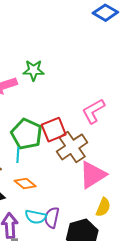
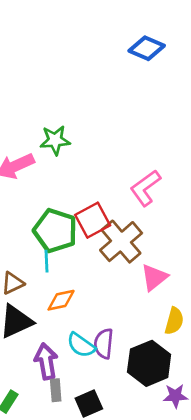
pink triangle: (93, 175) -> (154, 277), size x0.7
orange diamond: (25, 184) -> (61, 300), turned -45
cyan semicircle: (36, 217) -> (81, 345), turned 30

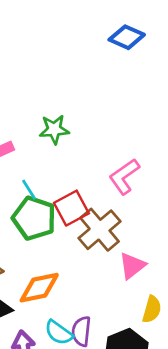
green star: (55, 140) -> (54, 129), moved
cyan line: (46, 261) -> (29, 190), moved, turned -30
orange diamond: (61, 300) -> (39, 288), size x1.4

